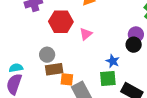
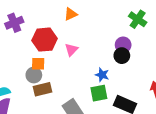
orange square: (67, 79) -> (38, 64), moved

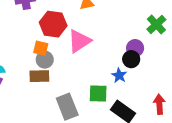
pink triangle: (71, 50) -> (79, 41), size x1.6
gray circle: (34, 75) -> (45, 60), moved
blue star: (102, 75) -> (119, 75), moved

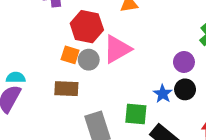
black circle: (131, 59) -> (185, 89), moved
gray circle: (45, 60) -> (89, 60), moved

